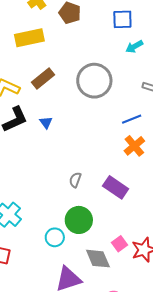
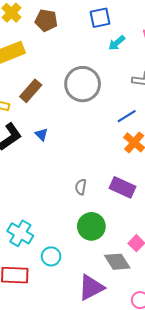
cyan circle: (55, 237) -> (51, 256), moved

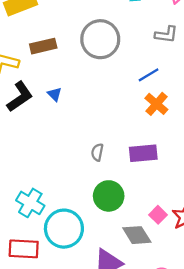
brown rectangle: (31, 91) -> (43, 46), turned 35
purple rectangle: (122, 187) -> (143, 153), turned -30
cyan circle: (51, 256) -> (64, 229), size x1.8

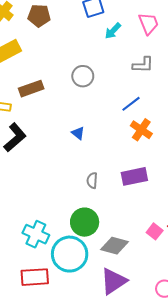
gray circle: (100, 39) -> (83, 76), size x0.6
blue triangle: (55, 94) -> (78, 133), moved
green circle: (109, 196) -> (85, 222), moved
gray diamond: (137, 235) -> (114, 246), moved, turned -36

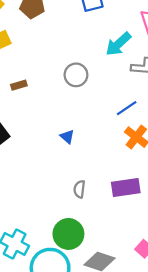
cyan arrow: (113, 31) -> (118, 44), moved, size x1.4
brown rectangle: (31, 89) -> (19, 85), size x0.6

